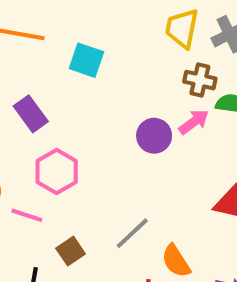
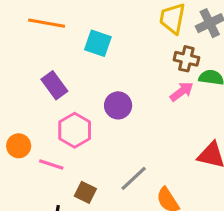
purple circle: (154, 136) -> (118, 105), moved
brown square: (71, 251) -> (85, 192), turned -30

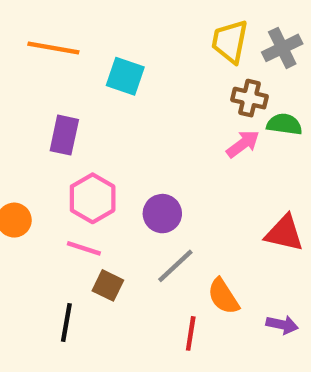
purple rectangle: (54, 85) -> (64, 135), turned 48
purple circle: (118, 105) -> (162, 214), moved
pink line: (51, 164) -> (84, 248), moved

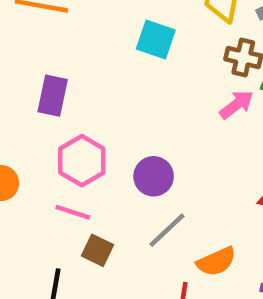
cyan square: (125, 76) -> (156, 40), moved
orange semicircle: (223, 296) -> (216, 262), turned -81

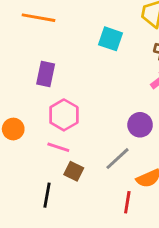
purple circle: (154, 176) -> (140, 125), moved

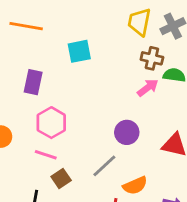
cyan square: (110, 39) -> (79, 51), moved, turned -30
brown square: (74, 171) -> (61, 179), turned 30

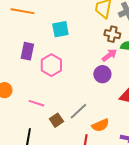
pink hexagon: (51, 123) -> (51, 65), moved
purple circle: (127, 132) -> (102, 74), moved
brown square: (61, 179) -> (56, 120), moved

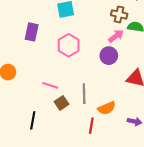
pink hexagon: (51, 65) -> (69, 45), moved
pink line: (36, 103) -> (50, 85), moved
gray line: (78, 111) -> (84, 94), turned -48

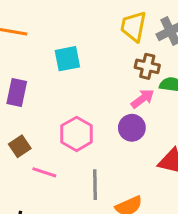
pink hexagon: (69, 45) -> (77, 134), moved
brown square: (61, 103) -> (20, 146), moved

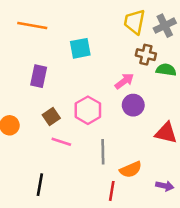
pink arrow: (143, 99) -> (124, 81), moved
brown square: (20, 146) -> (51, 116), moved

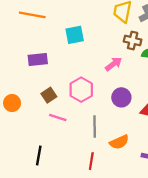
purple rectangle: (39, 76) -> (38, 59), turned 72
purple circle: (133, 105) -> (121, 97), moved
red line: (112, 191) -> (91, 161), moved

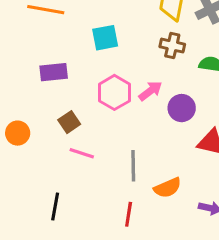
brown cross: (133, 41) -> (172, 46), moved
pink arrow: (114, 64) -> (150, 91), moved
pink hexagon: (81, 90) -> (114, 92), moved
purple circle: (121, 97) -> (182, 108), moved

